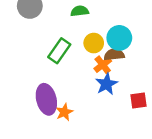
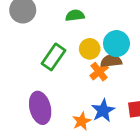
blue star: (106, 84) -> (103, 111), moved
orange star: (64, 112) -> (82, 121), moved

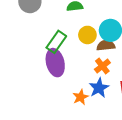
orange cross: (99, 72) -> (102, 66), moved
purple ellipse: (40, 108) -> (55, 63), moved

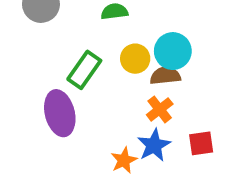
purple ellipse: (55, 63) -> (60, 113), moved

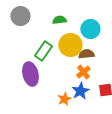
cyan circle: (173, 51) -> (90, 29), moved
yellow circle: (135, 59) -> (70, 45), size x1.5

